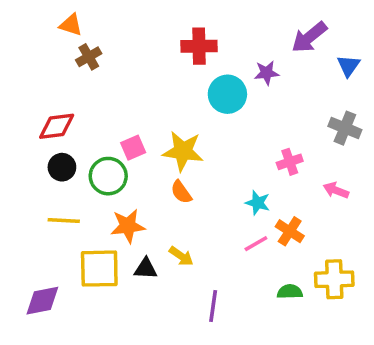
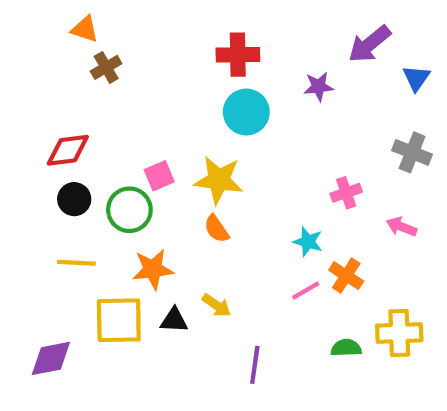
cyan circle: (227, 94) -> (246, 112), moved

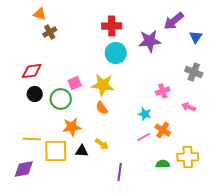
purple star: (319, 87) -> (150, 41), size x1.6
yellow line: (76, 263) -> (32, 139), moved

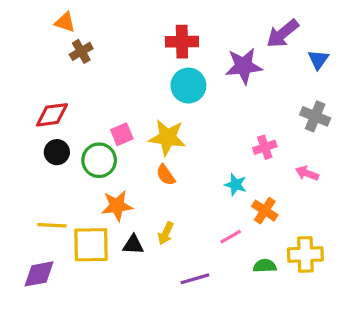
pink line: (144, 137) -> (231, 237), moved
yellow arrow: (102, 144) -> (166, 233), turned 80
purple line: (120, 172) -> (195, 279), turned 66

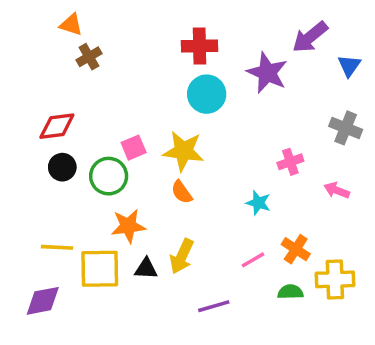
purple star: (244, 66) -> (267, 73), turned 30
orange cross: (265, 211) -> (296, 249), moved
yellow arrow: (166, 233) -> (182, 256), size x1.4

